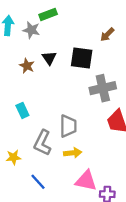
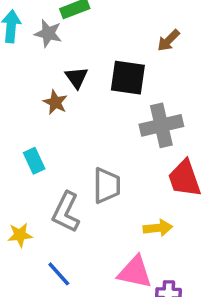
brown star: (27, 66) -> (55, 102), moved
yellow arrow: (73, 153) -> (158, 228), moved

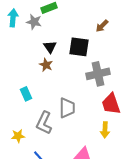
brown star: (55, 102) -> (46, 65), moved
yellow arrow: (158, 228) -> (105, 130), moved, turned 98

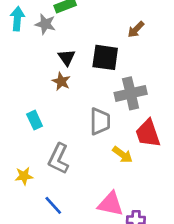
gray trapezoid: (67, 108) -> (100, 121), moved
yellow arrow: (105, 130) -> (123, 155), moved, turned -56

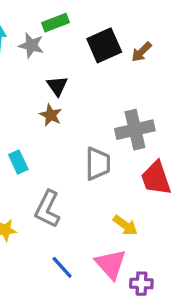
black square: (105, 57) -> (104, 45), moved, turned -32
yellow arrow: (123, 155) -> (125, 225), moved
pink triangle: (111, 204) -> (111, 264), turned 36
blue line: (53, 205) -> (62, 267), moved

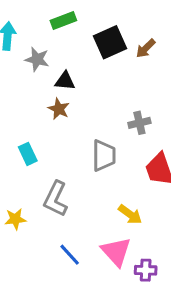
gray star: (31, 45) -> (37, 59), moved
black triangle: (57, 86) -> (65, 81), turned -50
gray cross: (135, 130) -> (139, 123), size x0.6

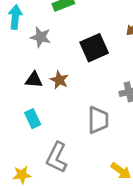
black square: (110, 42) -> (94, 48), moved
black triangle: (65, 81) -> (34, 80), moved

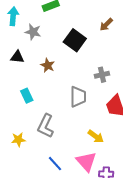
black square: (94, 48) -> (75, 40), turned -30
black triangle: (34, 80) -> (17, 57), moved

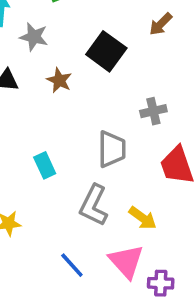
brown star: (48, 65) -> (59, 80), moved
cyan rectangle: (27, 96) -> (45, 165), moved
gray L-shape: (46, 126) -> (94, 205), moved

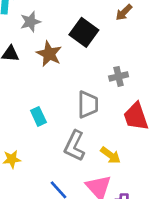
gray star: (34, 37) -> (30, 22), turned -30
brown star: (59, 80) -> (49, 54), size x1.4

